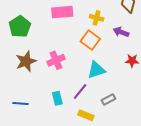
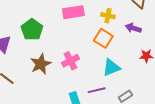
purple line: (80, 91) -> (97, 90), turned 42

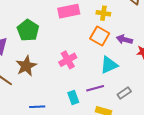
purple arrow: (133, 28) -> (124, 39), moved
brown star: (41, 64) -> (26, 66), moved

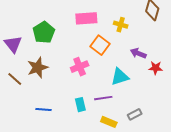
orange square: (100, 36) -> (100, 45), moved
gray rectangle: (124, 93) -> (135, 114), moved

